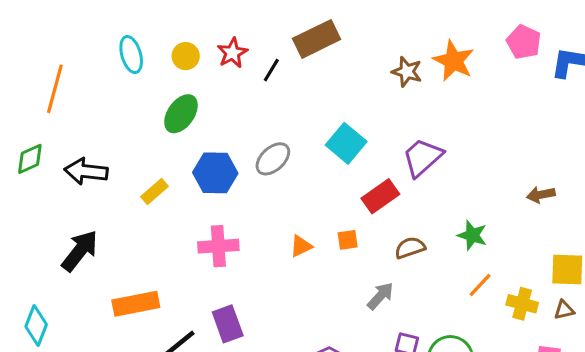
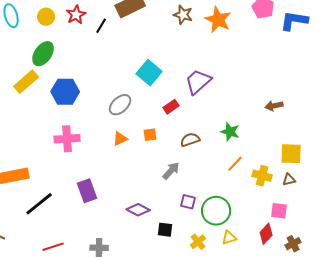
brown star: (407, 72) -> (183, 15), moved
gray ellipse: (273, 159) -> (120, 105), moved
yellow rectangle: (155, 192) -> (26, 82), moved, size x1.4
red rectangle: (380, 196) -> (171, 107), size x0.7
purple rectangle: (228, 324) -> (87, 191), moved

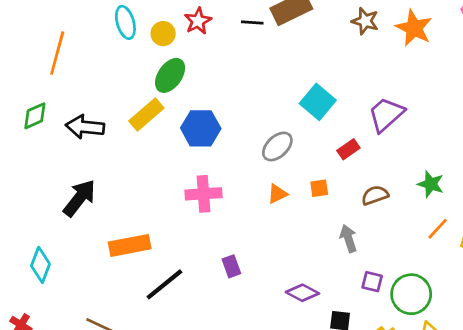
red star: (76, 15) -> (198, 21), moved
yellow circle: (46, 17) -> (163, 34), moved
black line: (101, 26) -> (252, 22), moved, turned 63
gray arrow: (171, 171) -> (348, 238), turned -60
purple rectangle: (87, 191) -> (231, 266), size x0.7

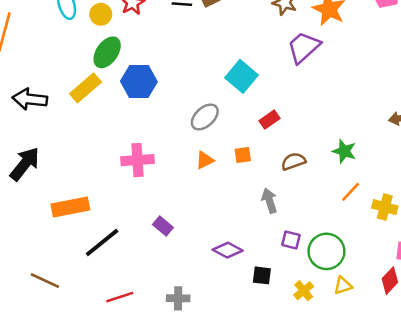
purple trapezoid: (386, 114) -> (304, 47), moved
blue hexagon: (201, 128) -> (139, 81), moved
purple rectangle: (231, 266) -> (163, 226), turned -30

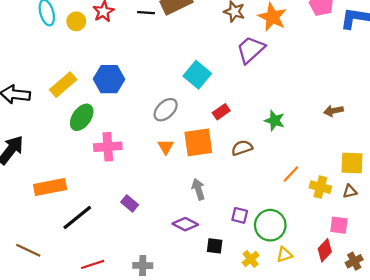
green ellipse: (107, 52) -> (82, 117), moved
green star: (344, 151) -> (275, 121), moved
orange square: (243, 155) -> (198, 142), size x2.0
orange triangle: (205, 160) -> (166, 147), turned -35
gray arrow: (269, 201) -> (198, 189), moved

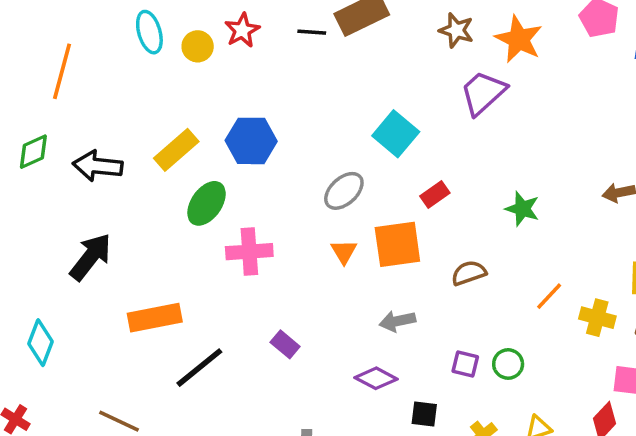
brown semicircle: (242, 148) -> (469, 273), moved
gray arrow: (198, 189) -> (397, 321), turned -84
green circle: (270, 225) -> (508, 364), moved, size x0.6

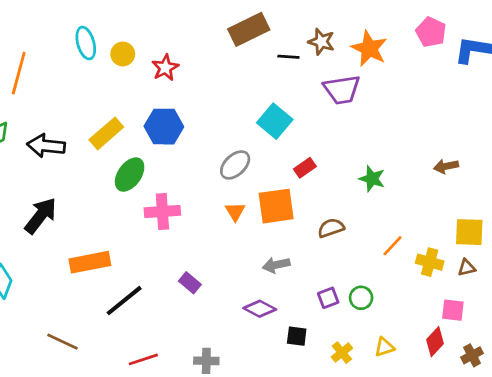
red star: (242, 30) -> (165, 68), moved
black line: (312, 32) -> (288, 57), moved
purple trapezoid: (483, 93) -> (342, 90), turned -147
purple square: (465, 364) -> (328, 298), turned -35

